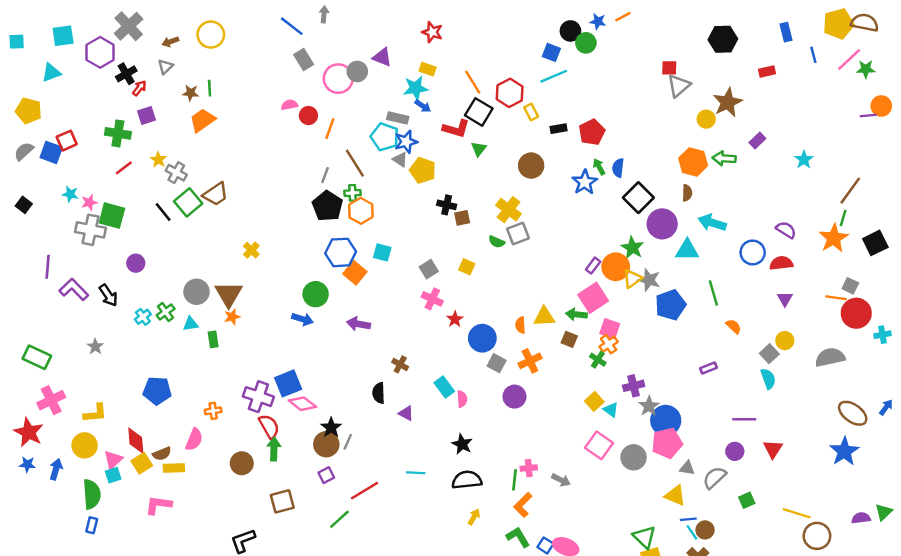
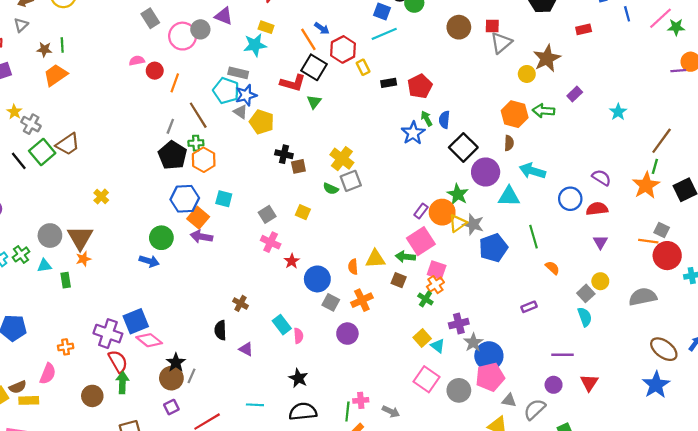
blue arrow: (423, 106) -> (322, 28), moved
brown circle: (531, 166) -> (459, 27), moved
purple arrow: (358, 324) -> (201, 237), moved

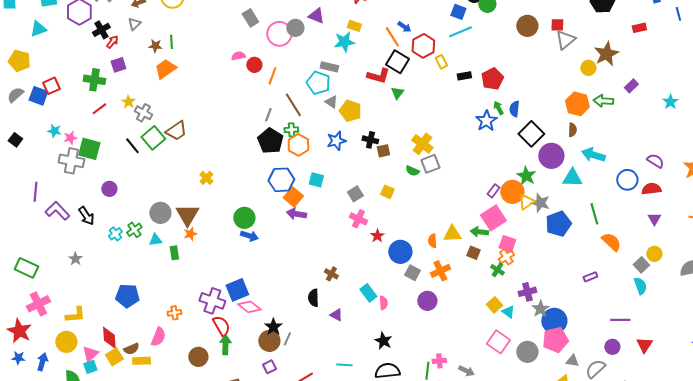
blue star: (246, 95) -> (336, 141), moved
green circle: (161, 238) -> (244, 218), moved
orange semicircle: (552, 268) -> (611, 242), size x1.5

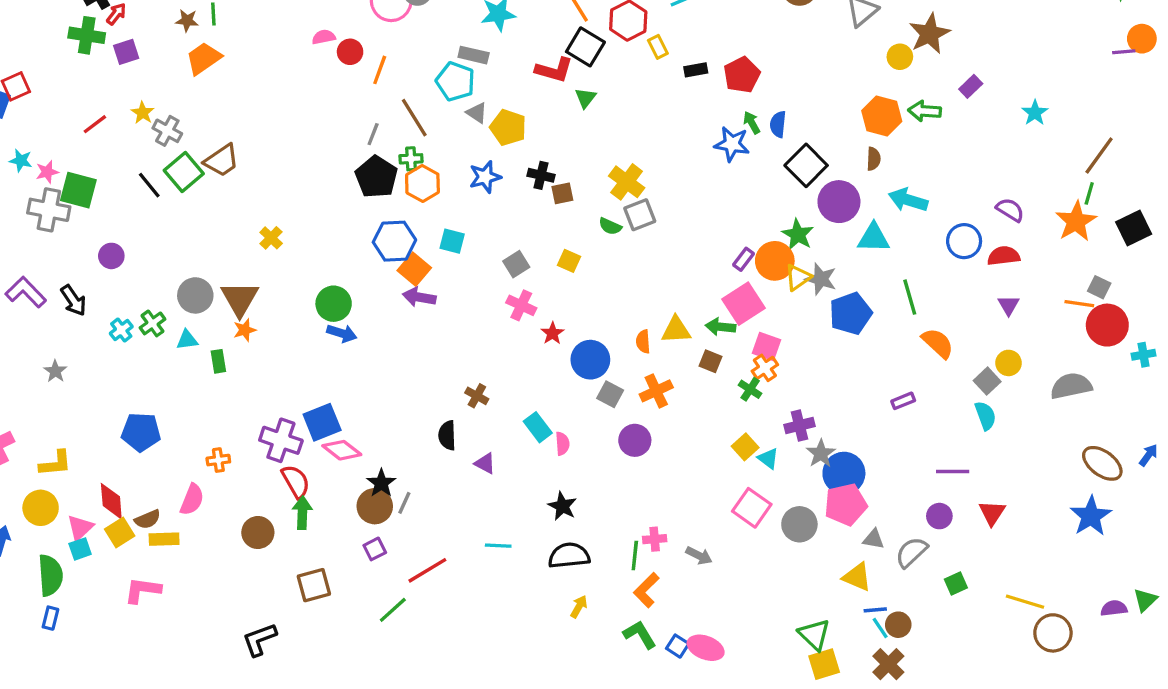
green cross: (94, 80) -> (87, 35), moved
blue star: (486, 121) -> (732, 144), turned -30

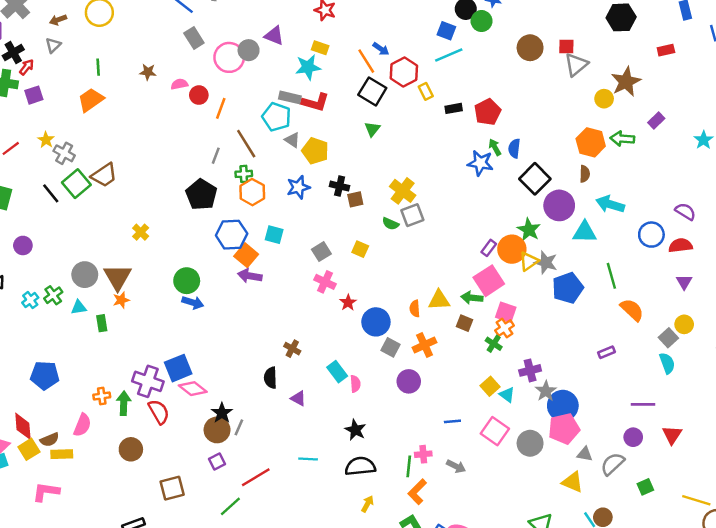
brown star: (187, 21) -> (148, 72), moved
red L-shape: (554, 70) -> (315, 102), moved
black pentagon: (376, 177) -> (201, 195), moved
green arrow: (302, 513) -> (124, 403), moved
blue line: (875, 610) -> (452, 421), moved

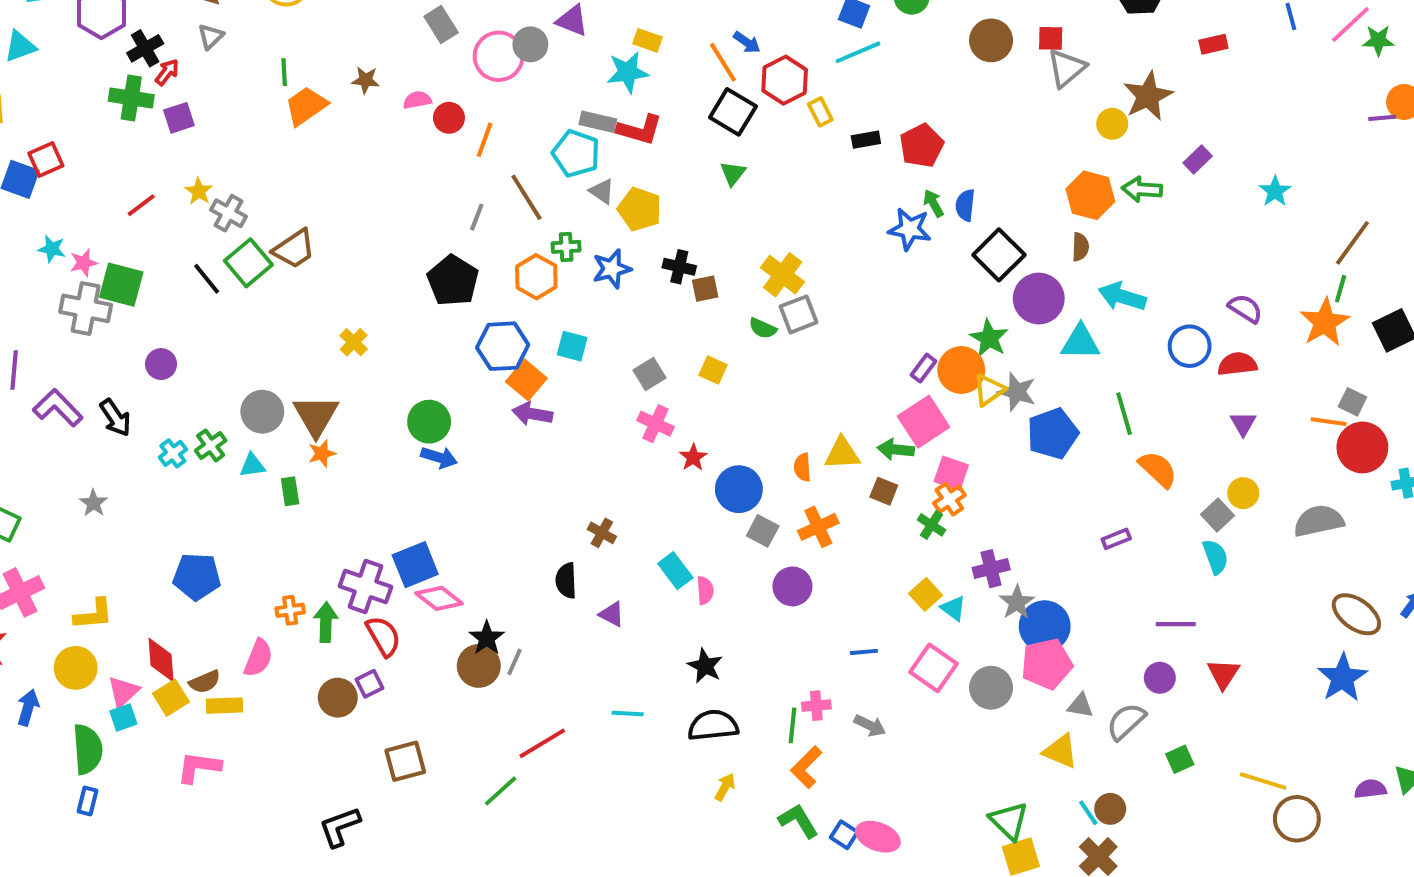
orange trapezoid: (91, 100) -> (306, 106), moved
green cross: (244, 174) -> (566, 247), moved
purple square: (217, 461) -> (370, 684), moved

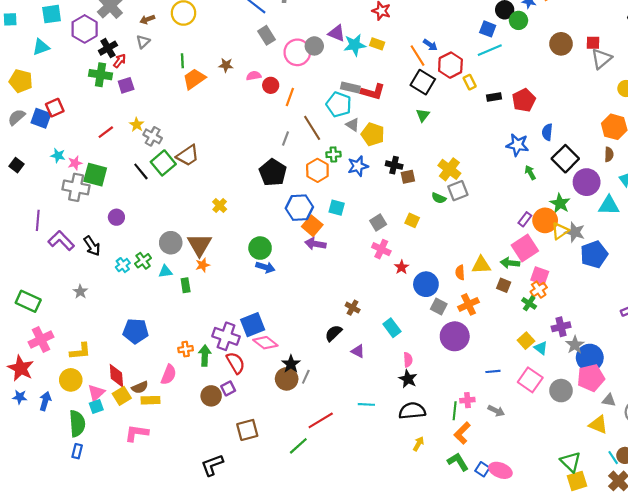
cyan star: (628, 72) -> (355, 45), moved
green arrow: (933, 203) -> (530, 173), moved
black semicircle: (566, 580) -> (333, 333), turned 48
purple circle: (792, 586) -> (455, 336), size x1.4
pink semicircle: (705, 590) -> (408, 360), moved

